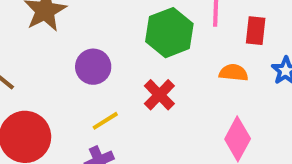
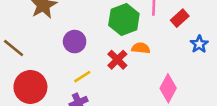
red rectangle: (256, 31) -> (180, 18), turned 42
orange semicircle: (234, 73) -> (141, 48), moved

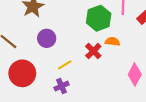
purple circle: (75, 42) -> (47, 38), moved

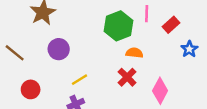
red cross: (93, 51) -> (127, 77), moved
red circle: (22, 73) -> (31, 89), size x0.6

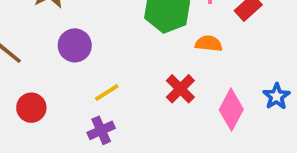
blue star: (189, 49) -> (277, 96), moved
orange semicircle: (134, 53) -> (209, 44), moved

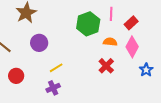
red cross: (180, 89) -> (106, 66), moved
pink diamond: (231, 110) -> (132, 47), moved

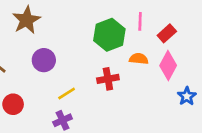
red cross: (106, 66) -> (108, 79), moved, turned 35

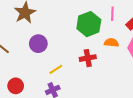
red circle: (13, 104) -> (16, 86), moved

